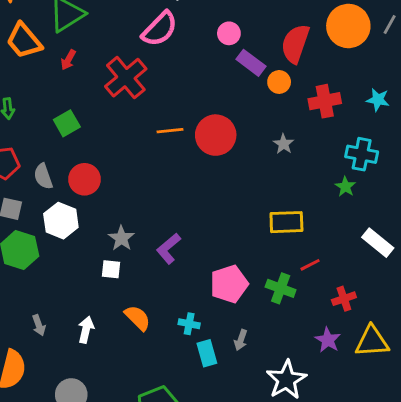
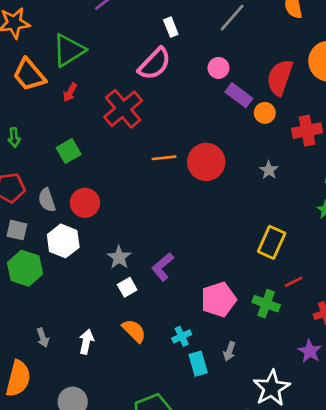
yellow rectangle: (286, 222) -> (272, 242), turned -64
white square: (111, 269) -> (127, 287), moved, turned -36
cyan cross: (189, 324) -> (182, 336), turned -36

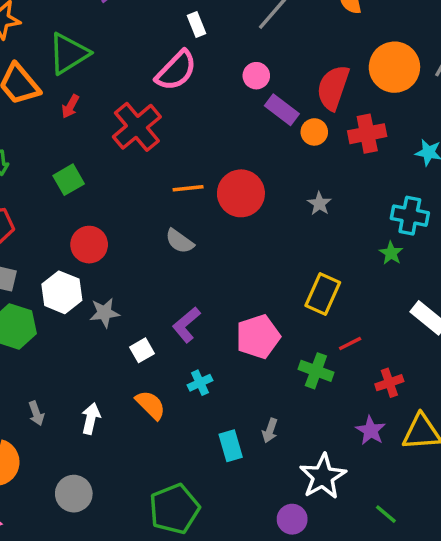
red cross: (307, 131) -> (367, 134), moved
gray semicircle: (47, 200) -> (180, 241), moved, turned -35
gray star: (119, 257) -> (104, 313), moved, turned 30
pink pentagon: (218, 300) -> (258, 337), moved
cyan cross: (182, 336) -> (200, 383), moved

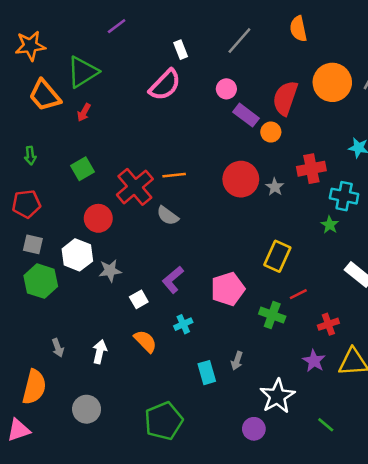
red cross: (137, 127) -> (135, 187), moved
red cross: (367, 134) -> (311, 169), moved
red circle: (241, 193) -> (241, 179), moved

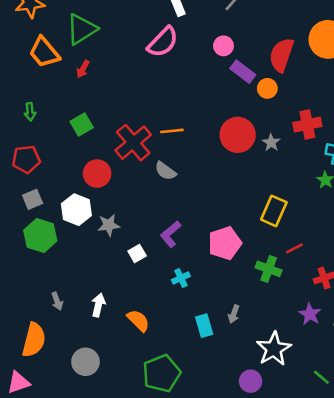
gray square: (33, 244) -> (33, 199), turned -36
orange semicircle: (145, 341) -> (138, 321), moved

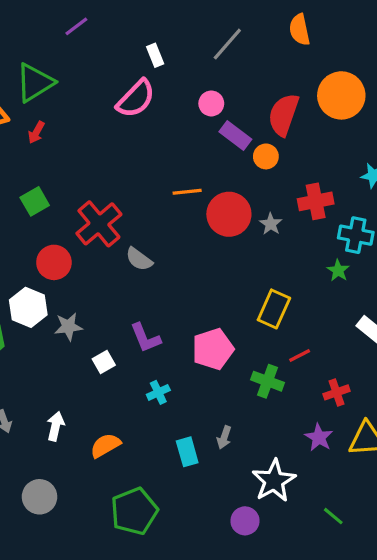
orange line: (172, 131) -> (187, 192), moved
purple L-shape: (171, 234) -> (145, 338), turned -72
orange semicircle: (138, 321) -> (105, 445), turned -75

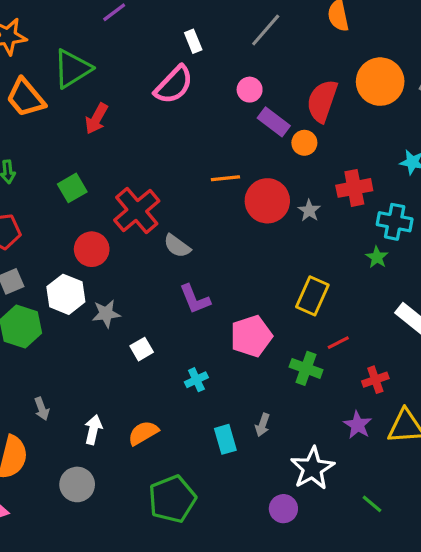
red arrow: (36, 132) -> (96, 119), moved, size x1.4
purple L-shape: (145, 338) -> (195, 299), moved
white arrow: (56, 426) -> (93, 430), moved

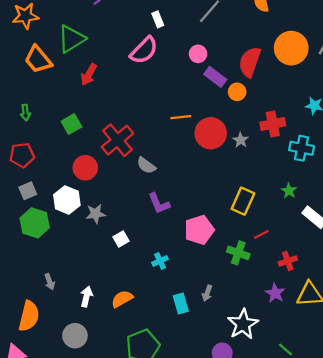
green star: (377, 257) -> (289, 191), moved

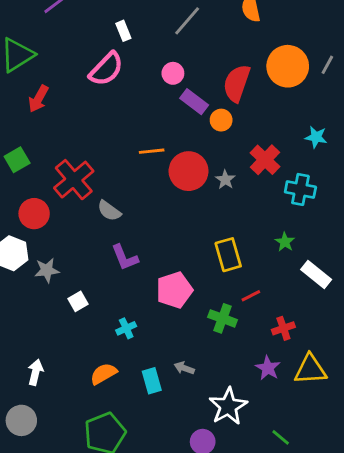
red cross: (273, 124) -> (265, 160), turned -35
yellow rectangle: (243, 201) -> (228, 255), turned -40
gray arrow: (207, 293) -> (184, 368), turned 91
orange semicircle: (122, 299) -> (103, 374), moved

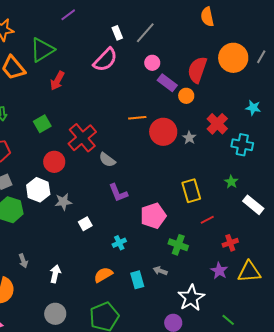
gray line: (187, 21) -> (145, 33), moved
green cross: (223, 318) -> (178, 245), moved
gray circle: (21, 420) -> (55, 314), moved

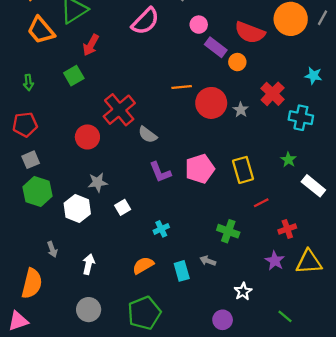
red semicircle: (197, 70) -> (250, 33), turned -88
green square: (42, 124) -> (74, 76), moved
white hexagon: (38, 190) -> (77, 209), moved
pink pentagon: (153, 216) -> (200, 169), moved
white star: (191, 298) -> (243, 291), size x0.6

